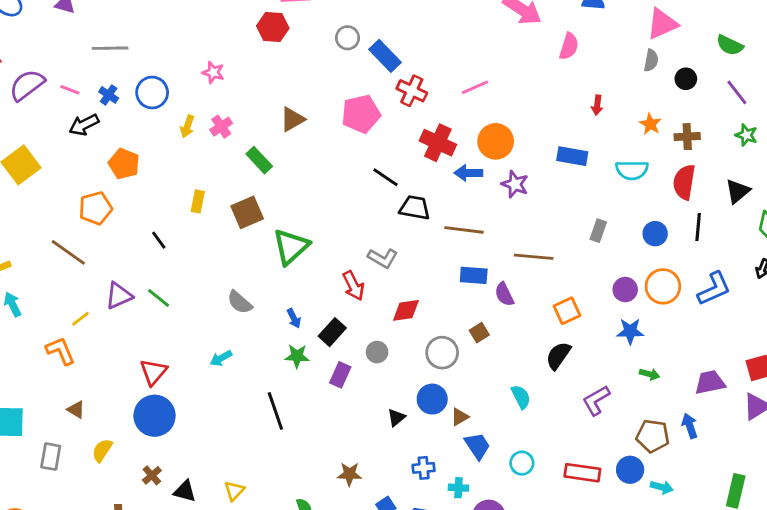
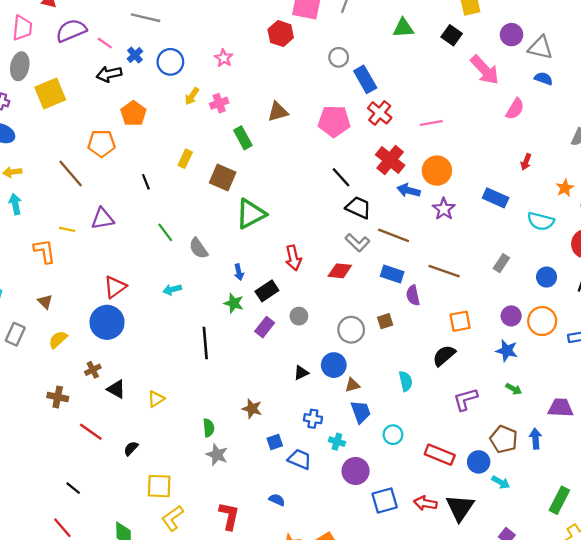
brown square: (247, 212) -> (223, 177), turned 32
gray L-shape: (383, 258) -> (357, 243), moved
green line: (159, 298) -> (165, 232), moved
red diamond: (406, 310) -> (340, 271), moved
yellow line: (81, 319) -> (67, 229), turned 35

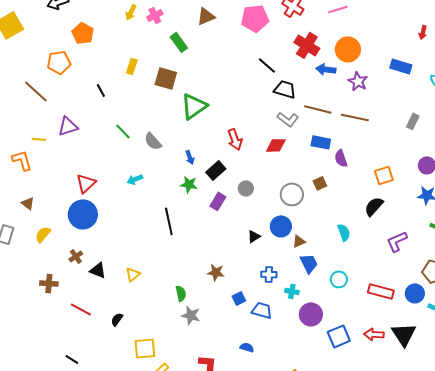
brown line: (444, 271) -> (355, 117), moved

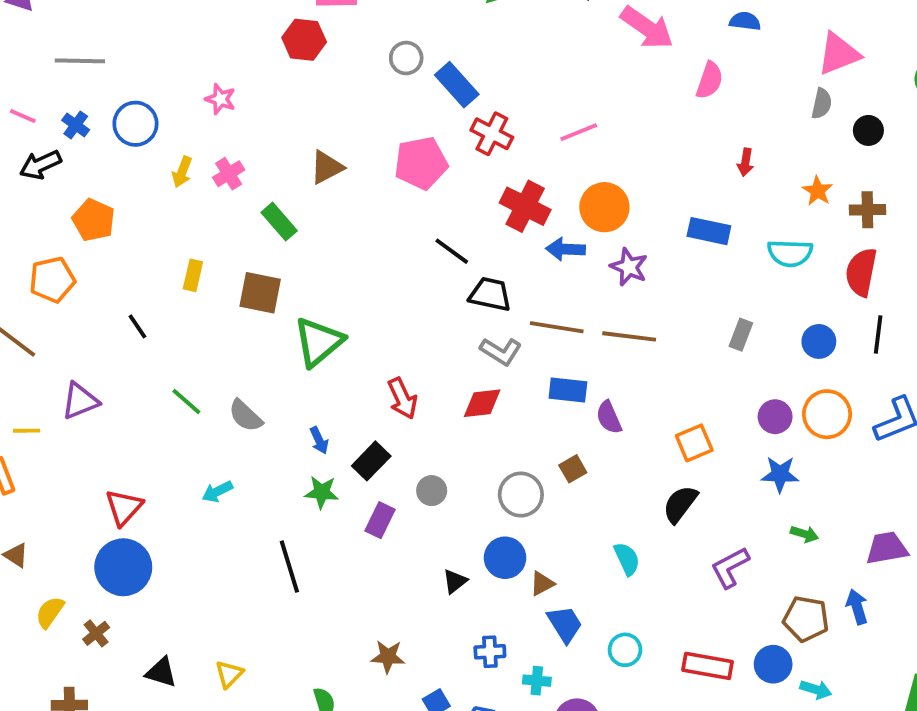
brown cross: (76, 256) -> (96, 633), moved

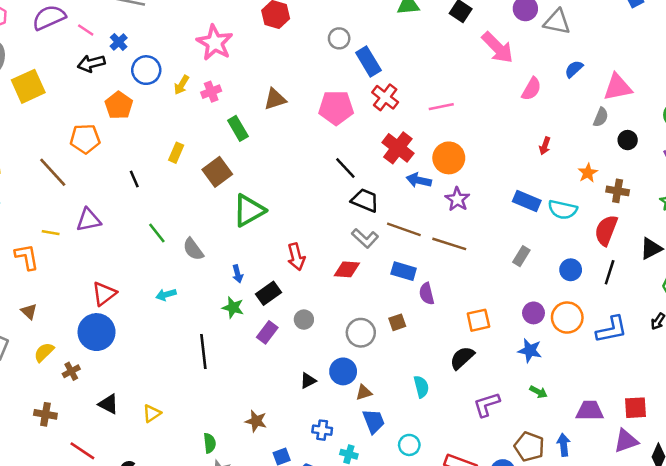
blue semicircle: (745, 21) -> (574, 69), moved, turned -60
pink star: (220, 99) -> (215, 43), size x1.8
blue circle: (135, 124) -> (146, 70), moved
blue rectangle: (709, 231) -> (527, 201), moved
brown square: (260, 293) -> (217, 172), turned 32

